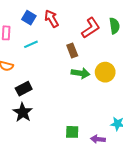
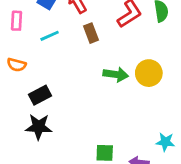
brown rectangle: (72, 50) -> (91, 33), moved
black star: (23, 112) -> (39, 127), turned -30

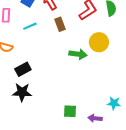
yellow circle: (149, 73) -> (99, 42), moved

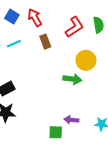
green arrow: (78, 54) -> (72, 79), moved
purple arrow: (95, 118) -> (71, 120), moved

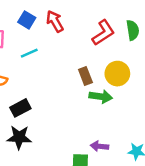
brown rectangle: (45, 42) -> (85, 76), moved

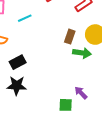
brown rectangle: (85, 76) -> (70, 37), turned 40
purple arrow: (99, 146) -> (81, 93), turned 40

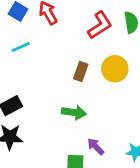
green arrow: (82, 53) -> (74, 112), moved

